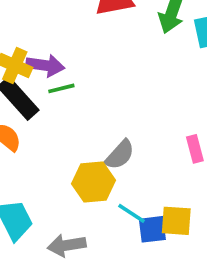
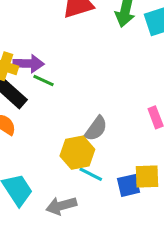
green line: (61, 88) -> (43, 81), turned 45
cyan line: (132, 213) -> (91, 174), moved

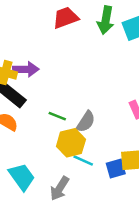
green line: (43, 81) -> (57, 116), moved
gray arrow: (61, 206) -> (60, 188), turned -40

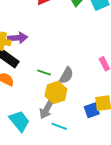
cyan line: (83, 161) -> (59, 126), moved
gray arrow: (60, 188) -> (46, 109), moved

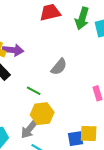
gray semicircle: (66, 75) -> (59, 67), moved

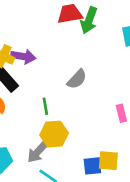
green arrow: (82, 18) -> (89, 20), moved
green line: (34, 91) -> (45, 106), turned 48

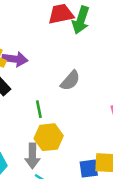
gray arrow: (38, 152) -> (32, 156), turned -40

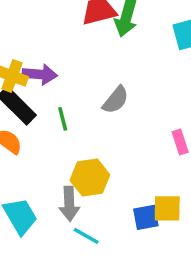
green line: (39, 109) -> (63, 119), moved

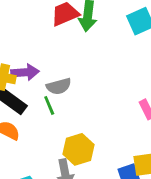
gray semicircle: (116, 100) -> (59, 86), moved, turned 45

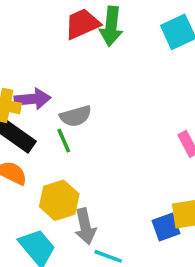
yellow hexagon: (78, 149) -> (59, 200), moved

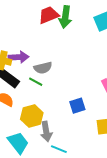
green line: (64, 141) -> (36, 82), turned -40
blue square: (166, 227) -> (77, 106), moved

